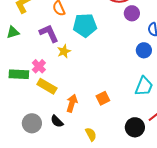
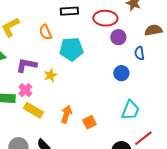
purple L-shape: (49, 33) -> (26, 65), moved, turned -55
blue circle: (144, 50) -> (121, 73), moved
orange arrow: (72, 103) -> (66, 114), moved

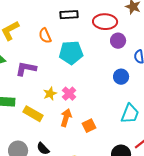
yellow star: (50, 75) -> (50, 94), moved
pink cross: (25, 90) -> (69, 94), moved

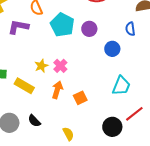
purple circle: (118, 41) -> (89, 29), moved
cyan pentagon: (71, 53) -> (62, 25), turned 30
purple L-shape: (26, 69) -> (18, 27), moved

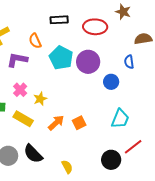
purple circle: (89, 29) -> (88, 62), size x1.5
pink cross: (60, 66) -> (20, 90), moved
orange arrow: (57, 90) -> (56, 123), turned 30
orange square: (80, 98) -> (79, 123), moved
black semicircle: (34, 121) -> (33, 154), size x1.5

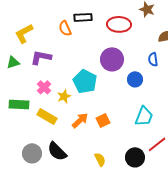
orange semicircle: (35, 41) -> (65, 28), moved
cyan pentagon: (61, 58) -> (85, 81), moved
yellow semicircle: (67, 167) -> (100, 159), moved

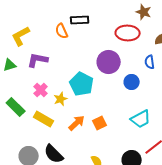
red ellipse: (119, 24) -> (128, 33), moved
green rectangle: (19, 104) -> (16, 107), turned 42
cyan trapezoid: (144, 116) -> (141, 119), turned 40

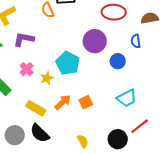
yellow rectangle: (44, 119) -> (36, 108), moved

